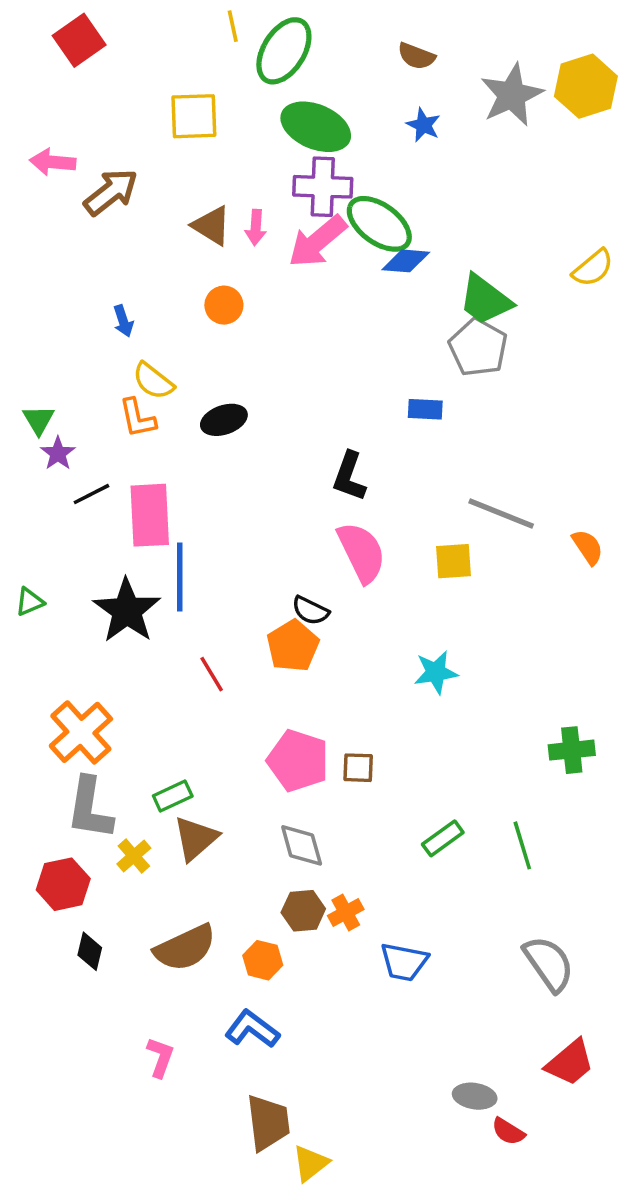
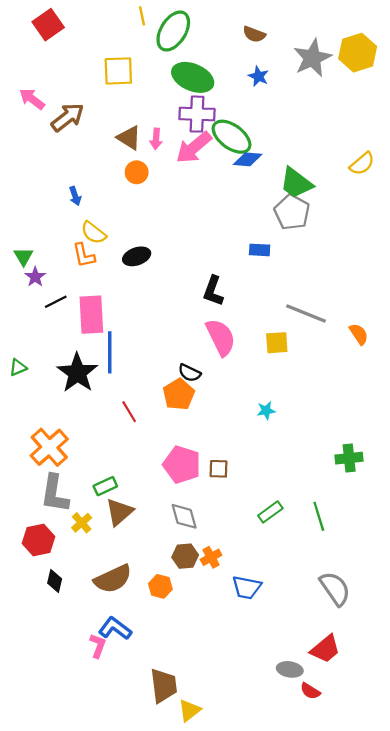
pink arrow: (53, 162) -> (32, 99), turned 32
orange circle: (224, 305) -> (137, 172), moved
cyan star: (436, 672) -> (266, 411), size x0.7
blue L-shape: (252, 1029) -> (115, 628), moved
red trapezoid: (570, 1063) -> (325, 649), moved

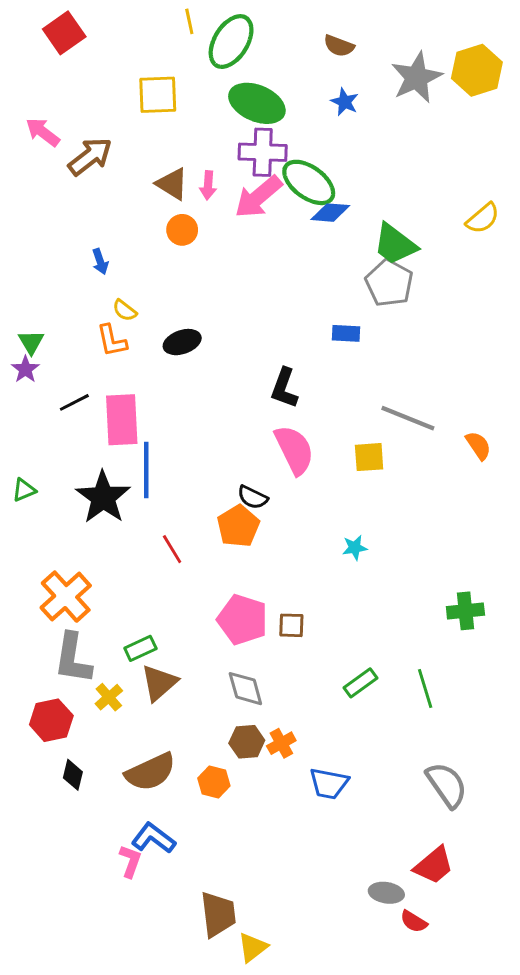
yellow semicircle: (93, 233) -> (125, 310), size x0.7
purple star: (35, 277) -> (25, 369), moved

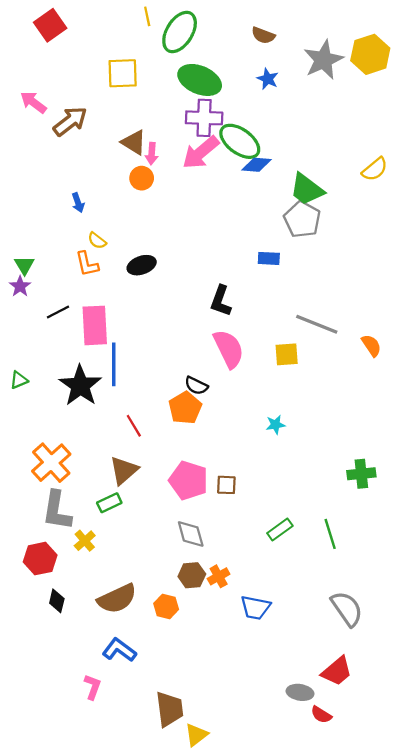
pink arrow: (208, 185) -> (152, 154), moved
brown triangle: (159, 683) -> (124, 470), moved
pink L-shape: (130, 861) -> (93, 687), moved

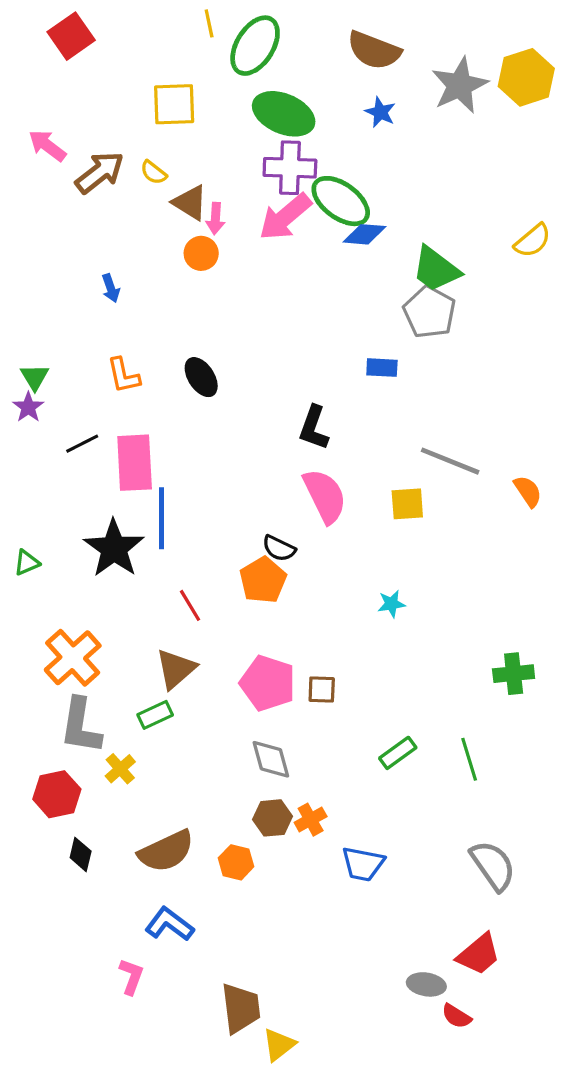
brown semicircle: (263, 35) -> (374, 50), size x1.6
yellow semicircle: (97, 241) -> (154, 172), moved
black ellipse: (142, 265) -> (201, 377), turned 76
green triangle: (19, 380) -> (27, 563), moved

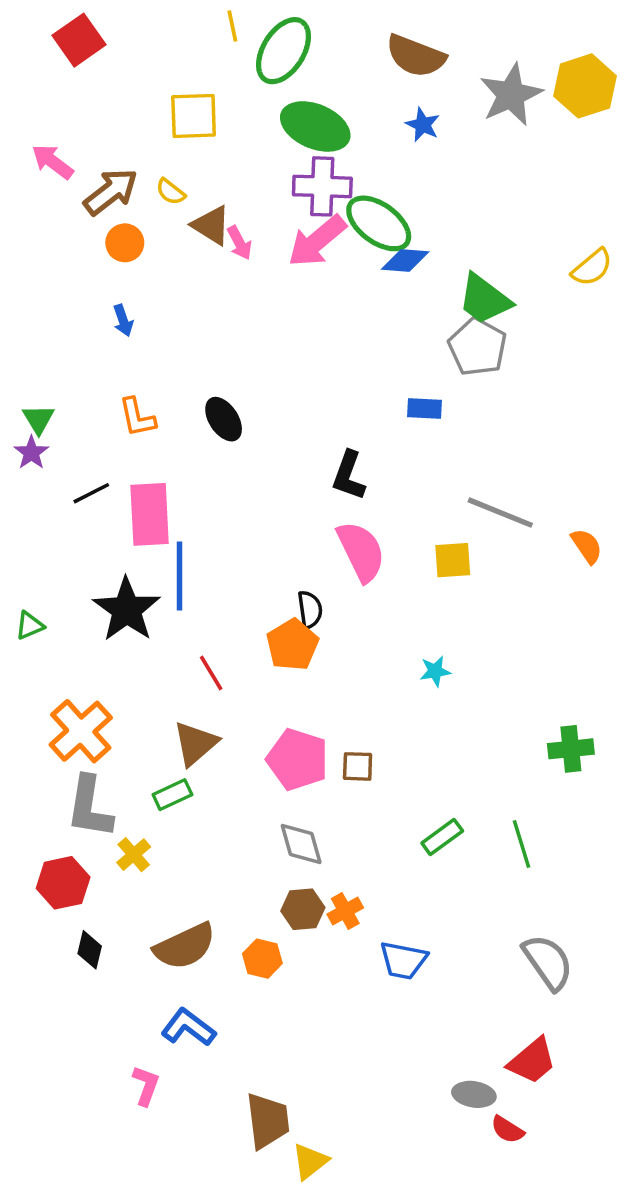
pink arrow: (215, 218) -> (239, 243), turned -32
orange circle: (201, 253) -> (125, 243), moved
black semicircle: (279, 548) -> (310, 610), turned -124

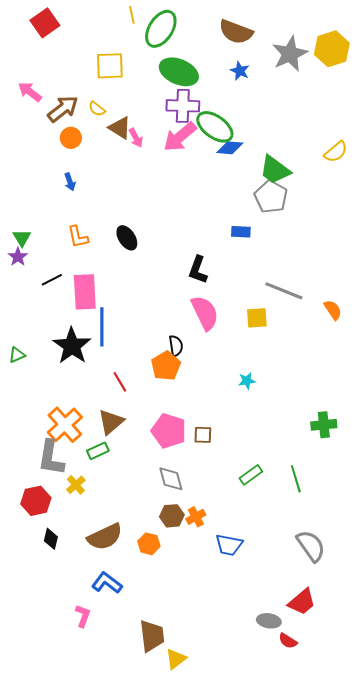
orange cross: (81, 731) -> (65, 425), moved

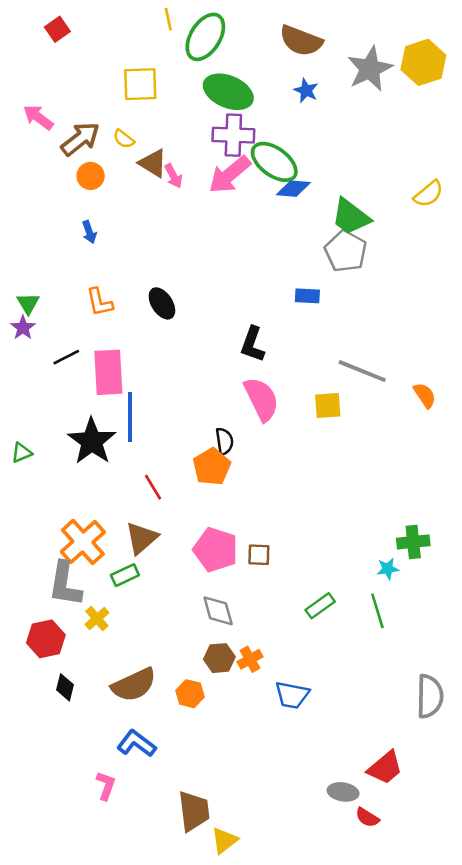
red square: (45, 23) -> (57, 29), size x0.7
cyan star: (247, 381) -> (388, 569), moved
gray semicircle: (311, 546) -> (430, 696), moved, turned 36

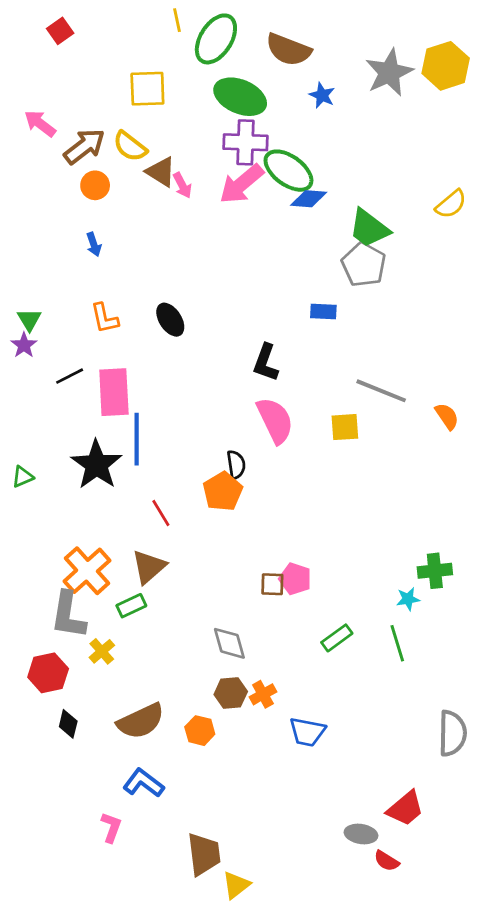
brown semicircle: (301, 41) -> (288, 50), moved
yellow semicircle: (124, 139) -> (130, 146), size x1.5
pink pentagon: (216, 550) -> (295, 579), moved, size x0.7

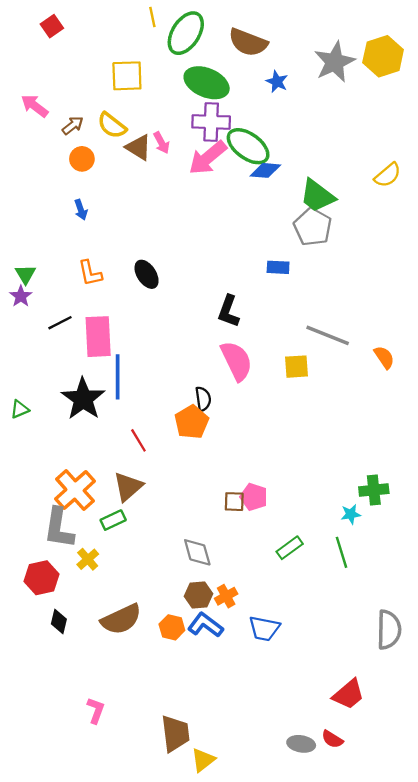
brown arrow: (84, 146) -> (73, 125), size x0.6
pink arrow: (182, 185) -> (162, 143), moved
blue L-shape: (143, 783) -> (205, 625), moved
gray ellipse: (361, 834) -> (301, 744), moved

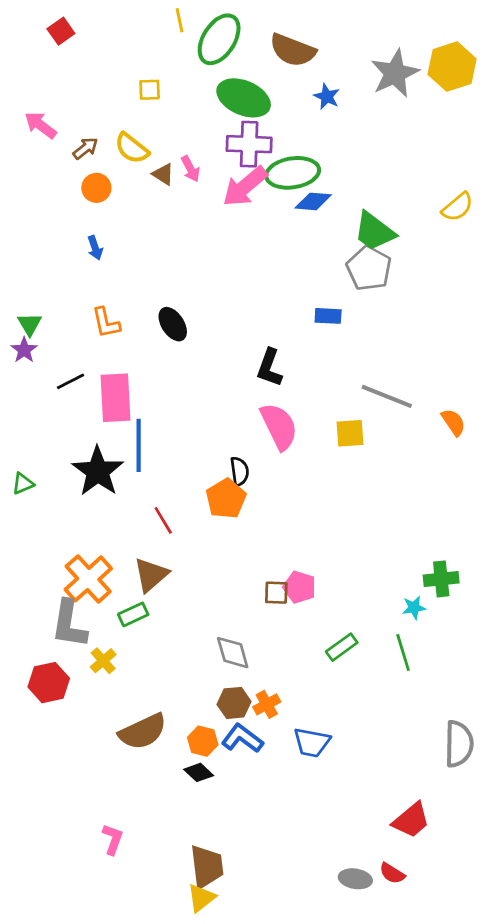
yellow square: (127, 76) -> (150, 90), size x0.6
green ellipse: (248, 146) -> (293, 173), turned -45
brown triangle: (138, 147) -> (163, 174), size x0.7
black diamond: (59, 622) -> (199, 772), moved, turned -60
yellow triangle: (203, 760) -> (201, 898), moved

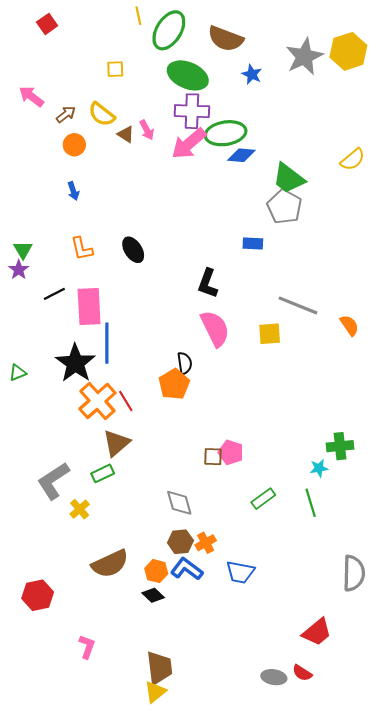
orange cross: (88, 579) -> (97, 401), moved
gray L-shape: (69, 624) -> (53, 481), turned 48
red hexagon: (49, 683) -> (38, 595), moved

